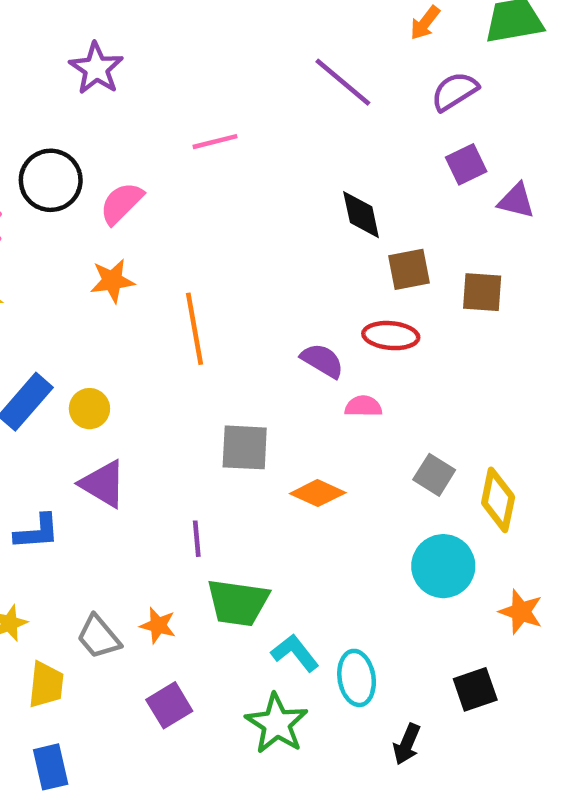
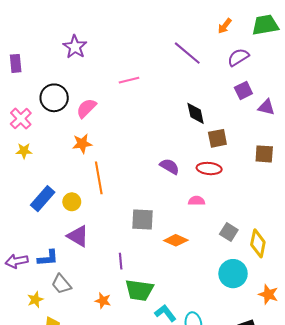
brown square: (482, 292) -> (264, 154), moved
orange line: (194, 329) -> (99, 178), moved
purple semicircle: (322, 361) -> (170, 166), moved
gray trapezoid: (99, 637) -> (61, 284), moved

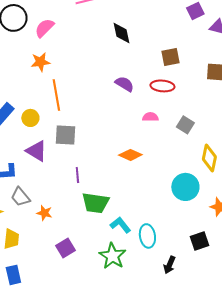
black diamond: (196, 113) -> (121, 33), moved
gray square: (143, 219) -> (65, 135), moved
gray square: (229, 232) -> (185, 125), moved
orange star: (103, 301) -> (44, 213), moved

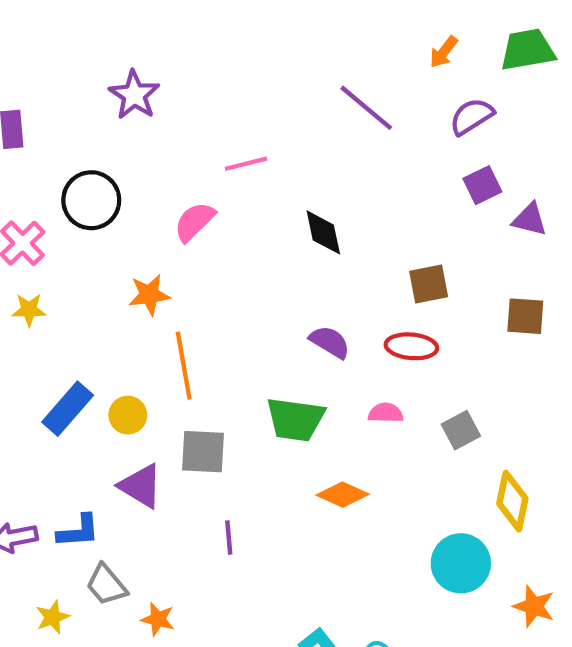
pink semicircle: (44, 28) -> (194, 222), moved
gray square: (185, 125) -> (461, 430), turned 30
green trapezoid: (95, 203) -> (295, 419), moved

